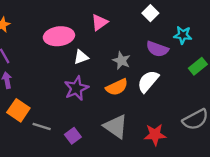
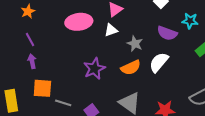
white triangle: (81, 57) -> (111, 30), moved
orange square: (18, 110) -> (42, 88), turned -30

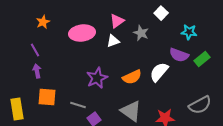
orange star: (28, 11) -> (43, 22), moved
purple semicircle: (167, 33) -> (179, 55), moved
gray star: (135, 44) -> (141, 33), moved
gray line: (63, 103) -> (78, 105), moved

